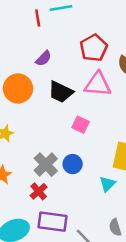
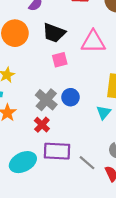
pink triangle: (98, 84) -> (93, 42), moved
pink square: (81, 125) -> (60, 60), moved, turned -35

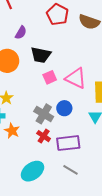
pink triangle: (93, 42) -> (76, 78), moved, turned 35
purple rectangle: (57, 151) -> (68, 143), moved
gray line: (87, 163) -> (71, 170), moved

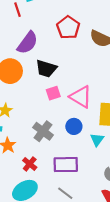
purple semicircle: (21, 33) -> (28, 43), size x1.6
blue circle: (64, 108) -> (74, 126), moved
red cross: (44, 136) -> (30, 164), moved

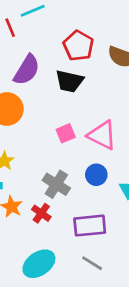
black trapezoid: (46, 69) -> (69, 81), moved
red cross: (30, 164) -> (41, 213), moved

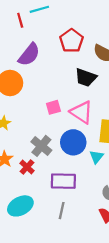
black trapezoid: (69, 81) -> (86, 78), moved
blue circle: (96, 175) -> (73, 142), size x1.5
gray line: (92, 263) -> (62, 211), turned 63

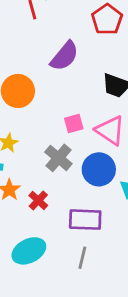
red pentagon: (71, 41) -> (107, 19), moved
purple semicircle: (29, 55) -> (65, 56), moved
gray cross: (41, 146) -> (58, 158), moved

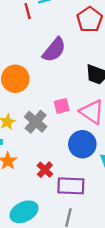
gray cross: (58, 158) -> (36, 122), moved
red cross: (38, 200) -> (45, 170), moved

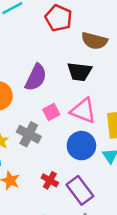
purple semicircle: (54, 50) -> (36, 77), moved
purple rectangle: (71, 186) -> (80, 190), turned 64

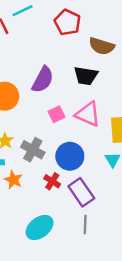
gray cross: (29, 134) -> (33, 150), moved
blue circle: (81, 146) -> (70, 156), moved

